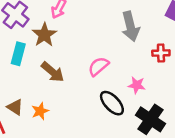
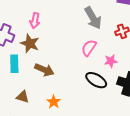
pink semicircle: (98, 66) -> (89, 48), moved
brown triangle: (15, 107) -> (23, 97), moved
orange star: (40, 111) -> (54, 102), moved

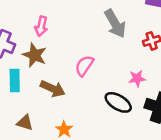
pink semicircle: (89, 48) -> (84, 66), moved

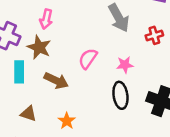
pink star: (137, 78) -> (125, 65), moved
black ellipse: (118, 102) -> (120, 95), turned 50

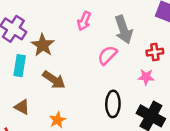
pink arrow: (46, 19) -> (84, 21), moved
pink semicircle: (88, 59) -> (107, 55), moved
pink star: (125, 65) -> (146, 77), moved

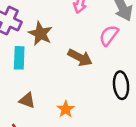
brown arrow: (54, 80) -> (80, 58), moved

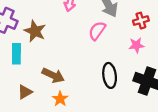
brown arrow: (80, 58) -> (53, 75), moved
brown triangle: (27, 100) -> (25, 92), turned -49

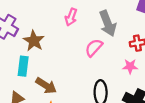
cyan rectangle: (16, 54) -> (23, 66), moved

